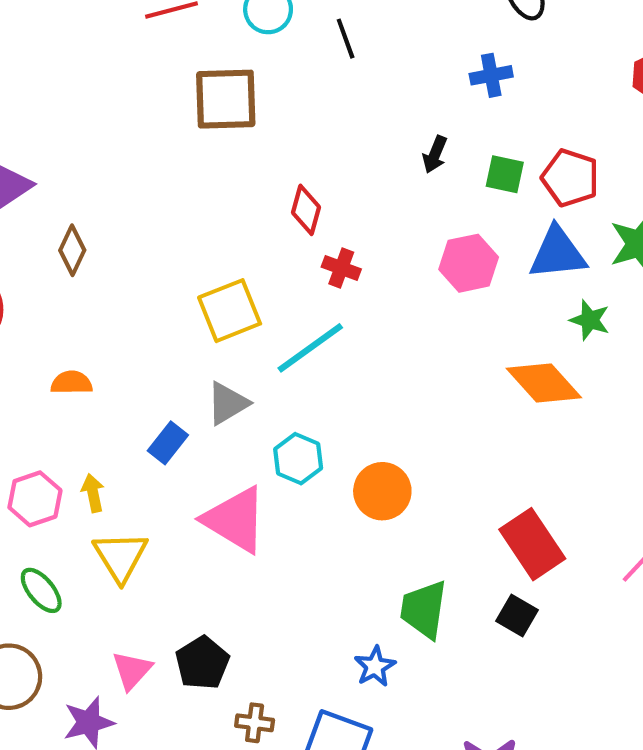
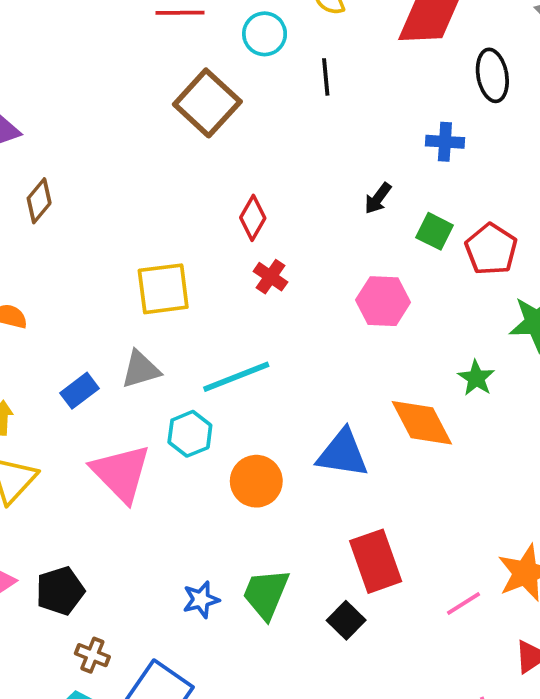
brown square: (226, 99) -> (207, 103), turned 30
blue triangle: (558, 253) -> (343, 453), moved
cyan line: (310, 348) -> (236, 377), moved
blue star: (375, 666) -> (201, 600), moved

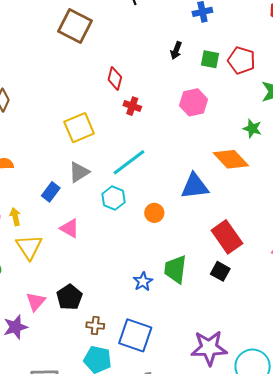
pink triangle: (121, 473) -> (70, 228), moved, size x0.6
orange circle: (256, 481) -> (154, 213), size x0.7

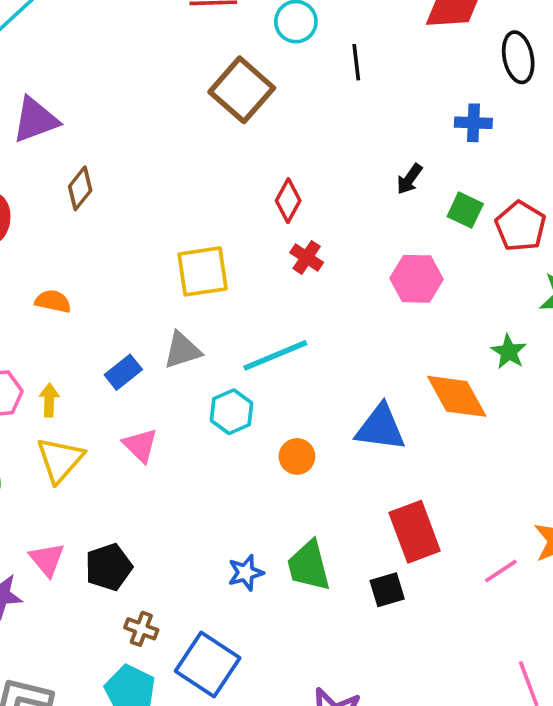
green trapezoid: (175, 269) -> (309, 566), turned -36
black square: (220, 271) -> (387, 590), turned 30
pink triangle: (36, 302) -> (47, 559), turned -35

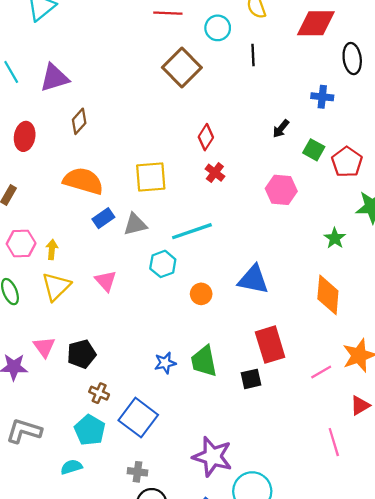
orange semicircle: (53, 301) -> (83, 181), moved, size x1.8
blue rectangle: (123, 372) -> (103, 218), moved
orange diamond: (457, 396) -> (328, 295), moved, turned 30

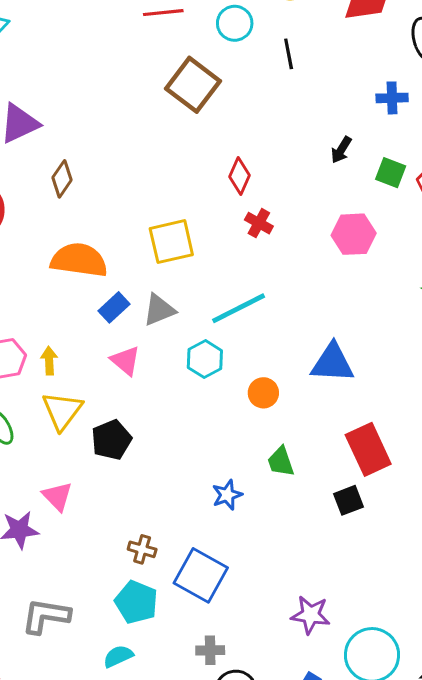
pink triangle: (106, 281) -> (125, 361), moved
black pentagon: (82, 354) -> (111, 440), moved
green trapezoid: (204, 361) -> (281, 462), moved, size x0.7
purple star: (212, 457) -> (310, 615), size x0.7

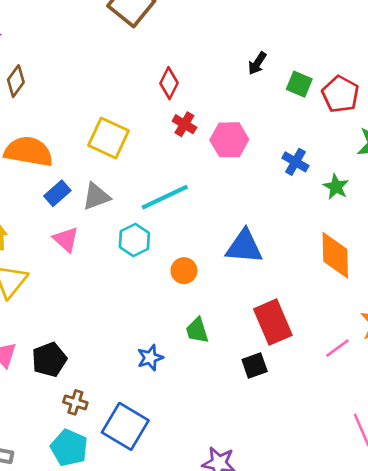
blue cross: (392, 98) -> (295, 162), moved, turned 30
pink hexagon: (354, 234) -> (229, 140), moved
yellow square: (171, 242) -> (108, 138), turned 36
black pentagon: (111, 440) -> (49, 359), moved

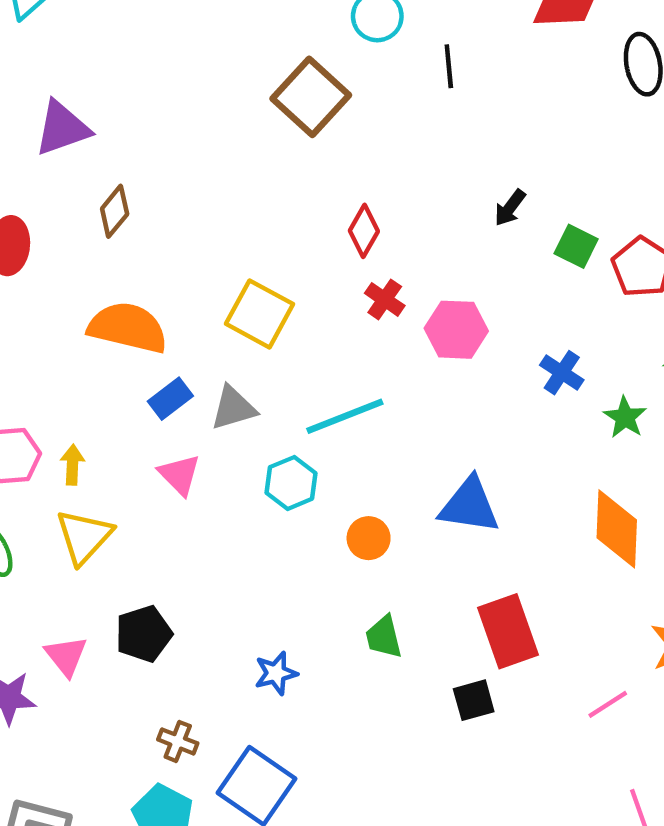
pink line: (337, 348) -> (608, 704), moved
blue star: (150, 358) -> (276, 673), moved
black pentagon: (49, 359) -> (144, 634), moved

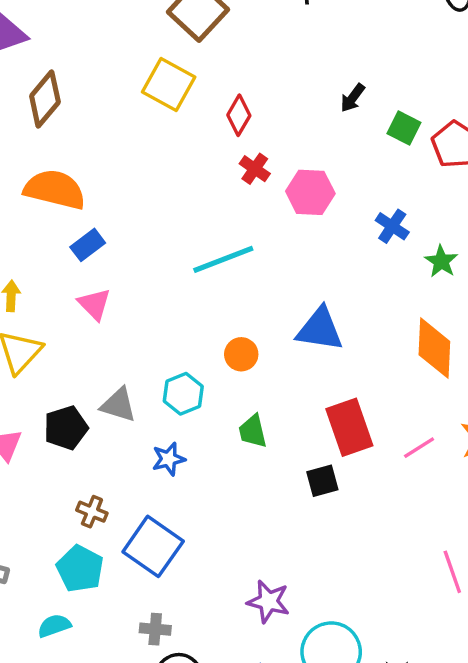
brown diamond: (115, 211) -> (45, 99), size x1.4
yellow square: (260, 314) -> (169, 85), moved
gray triangle: (233, 408) -> (118, 405), moved, turned 33
cyan hexagon: (291, 483) -> (183, 394), moved
pink line: (608, 704) -> (419, 448), moved

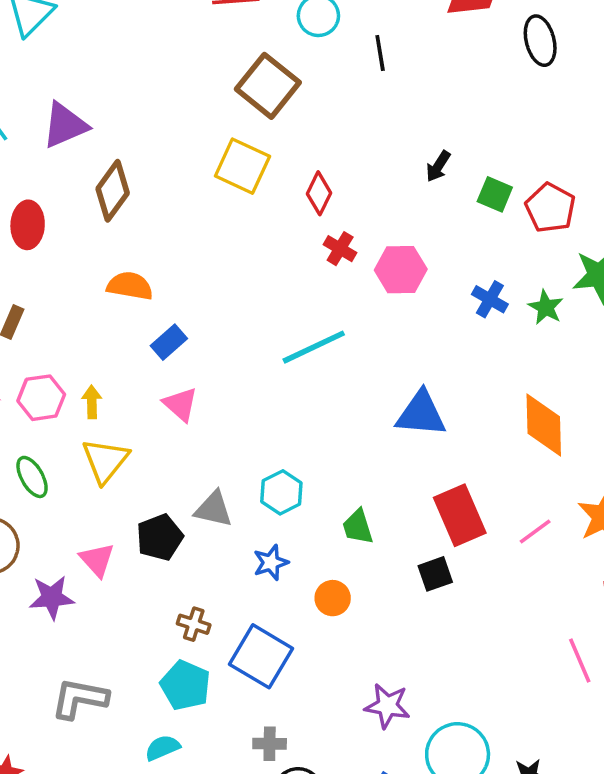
orange semicircle: (55, 189) -> (130, 286), size x0.7
green star: (441, 261) -> (546, 307), moved
orange circle: (241, 354) -> (333, 598), moved

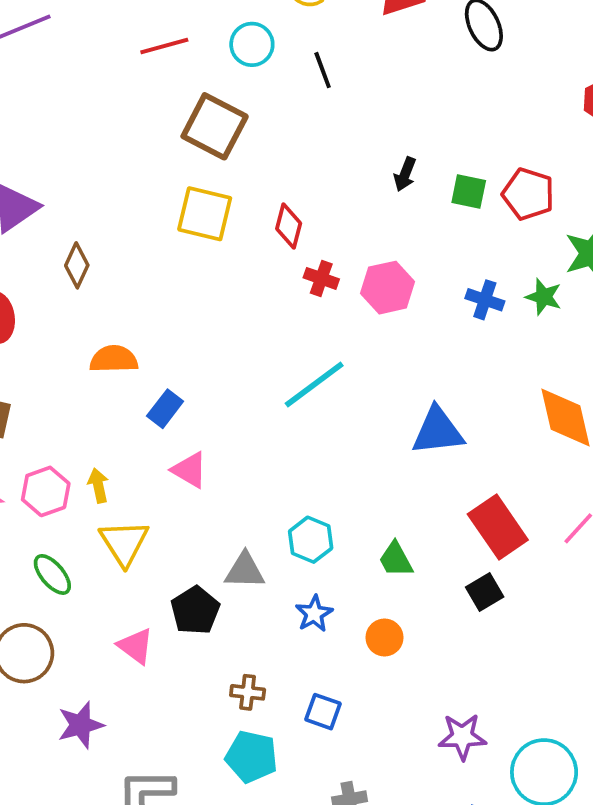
brown diamond: (113, 191) -> (77, 265), size x0.7
purple star: (52, 598) -> (81, 725), moved
blue square: (261, 656) -> (323, 712), size x0.6

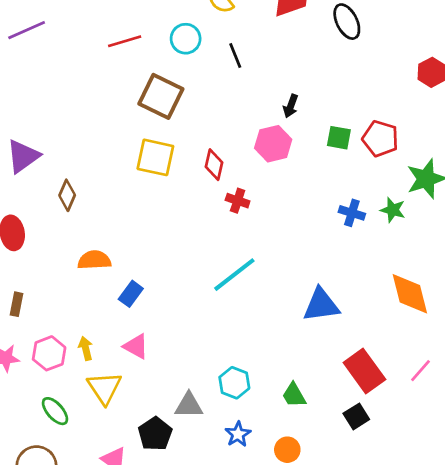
black arrow: (405, 174) -> (291, 106), moved
pink hexagon: (388, 288) -> (273, 144), moved
pink triangle: (190, 470) -> (136, 346), moved

